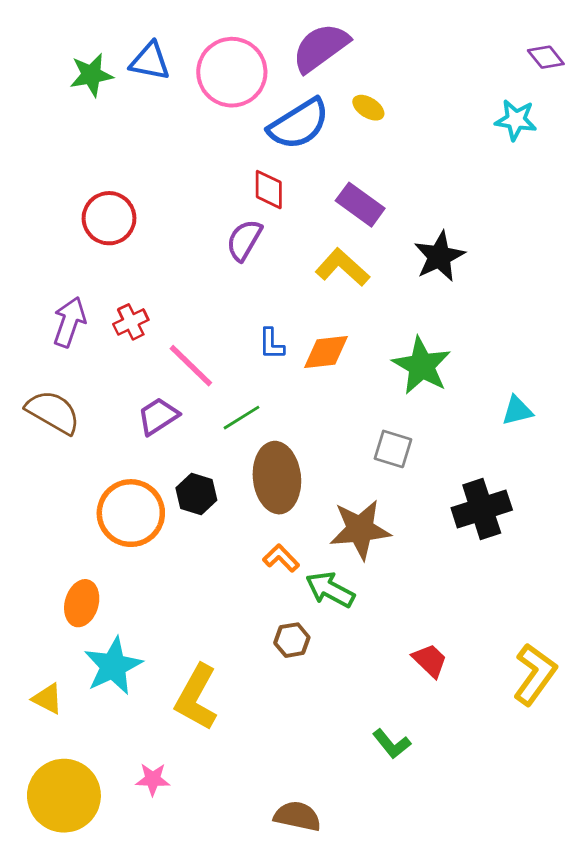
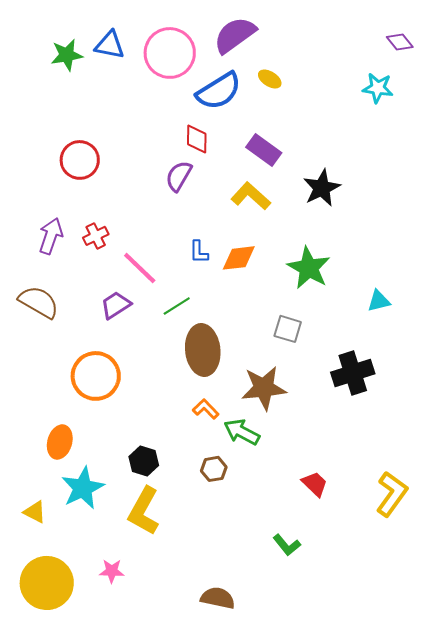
black hexagon: (196, 494) -> (144, 461), moved

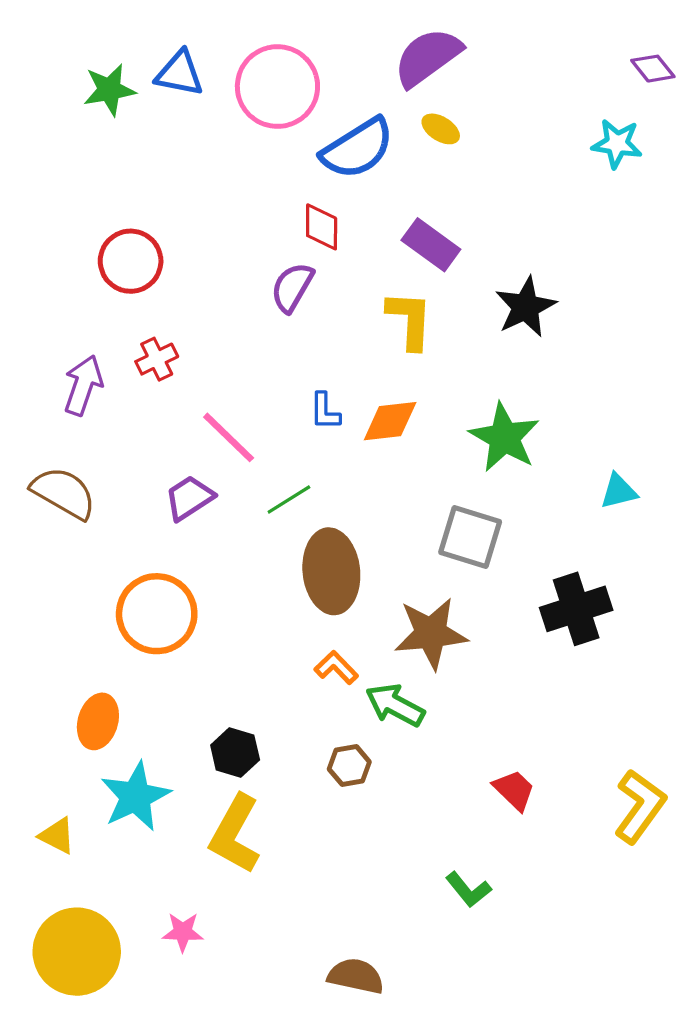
purple semicircle: (235, 35) -> (428, 57), moved
yellow L-shape: (251, 196) -> (410, 320), turned 51
red cross: (96, 236) -> (157, 359), moved
gray square: (288, 329) -> (470, 537), size x1.4

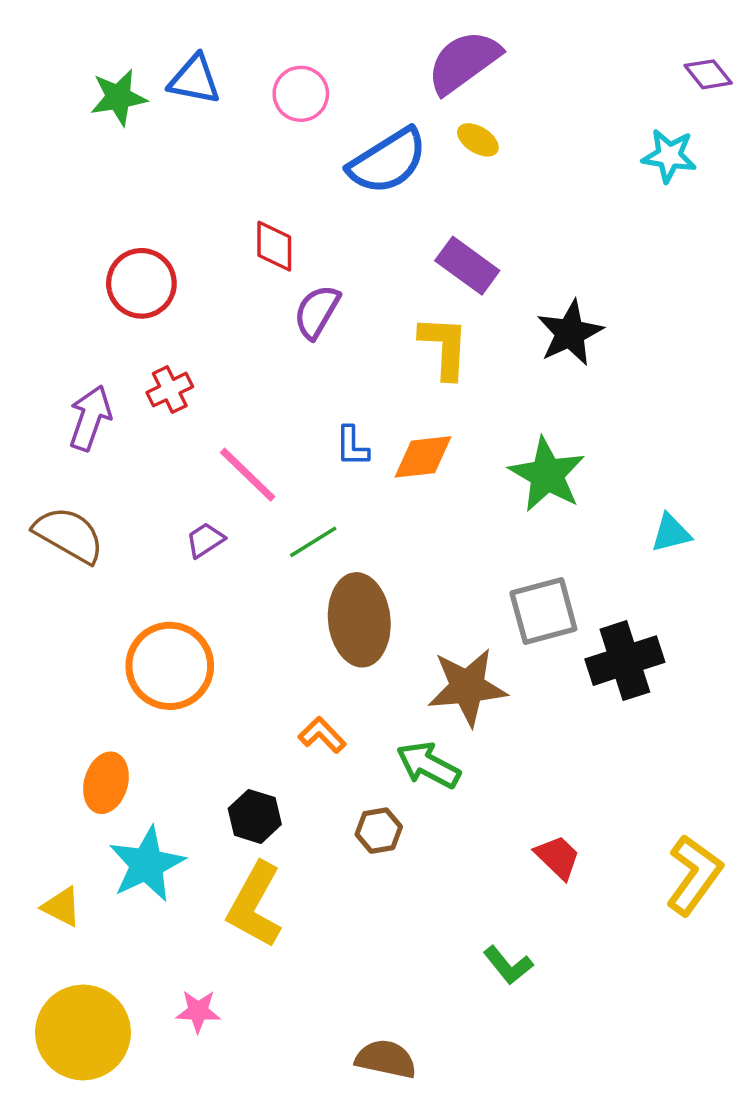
pink circle: (277, 87) -> (301, 94), size x0.6
red diamond: (322, 227) -> (274, 246), moved
purple trapezoid: (189, 498) -> (205, 540), size x0.7
gray square: (470, 537) -> (543, 611), moved, turned -32
orange L-shape: (336, 668) -> (322, 735), moved

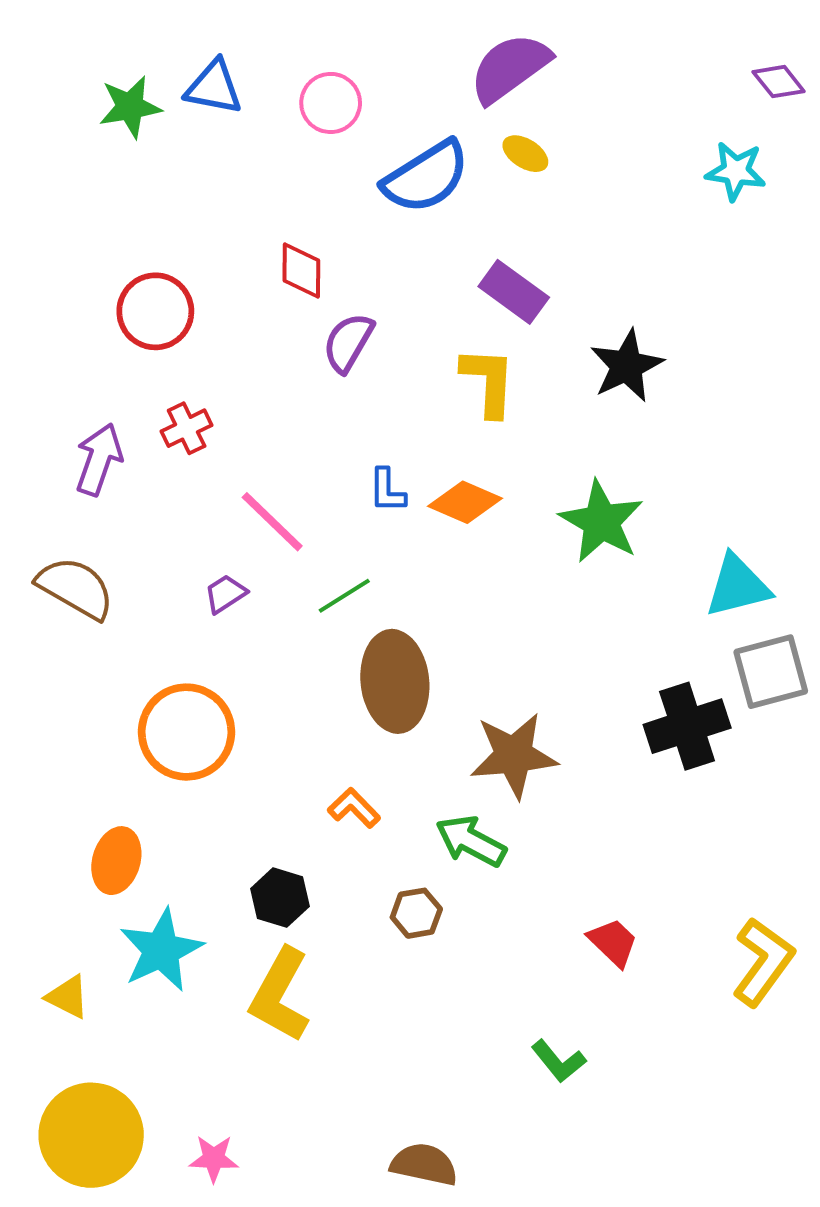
orange diamond: (423, 457) -> (465, 502), turned 30
cyan triangle: (671, 533) -> (738, 586), size x1.5
gray square: (543, 611) -> (771, 672), moved
pink star: (198, 1011) -> (214, 1159), moved

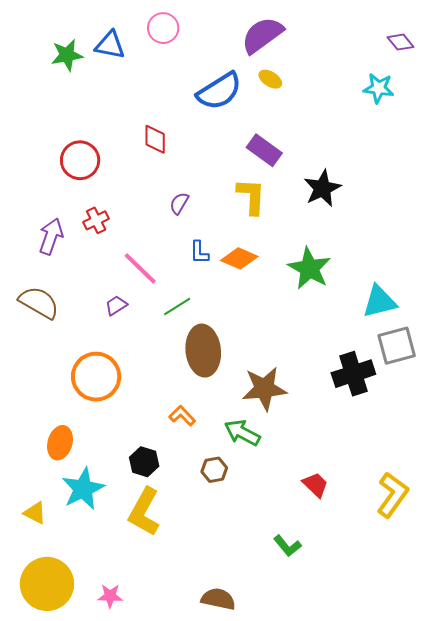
pink circle: (331, 103) -> (163, 28), moved
purple semicircle: (348, 343) -> (179, 203), moved, size x0.7

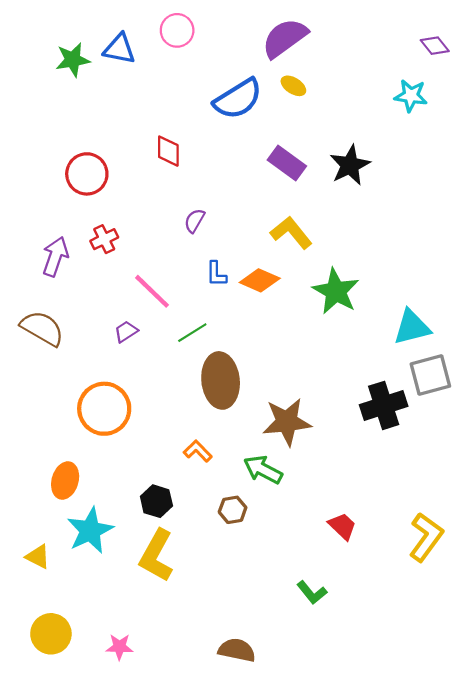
black star: (322, 188) -> (350, 165), moved
yellow L-shape: (251, 196) -> (291, 233), moved, turned -42
yellow circle: (47, 584) -> (51, 634), size x0.7

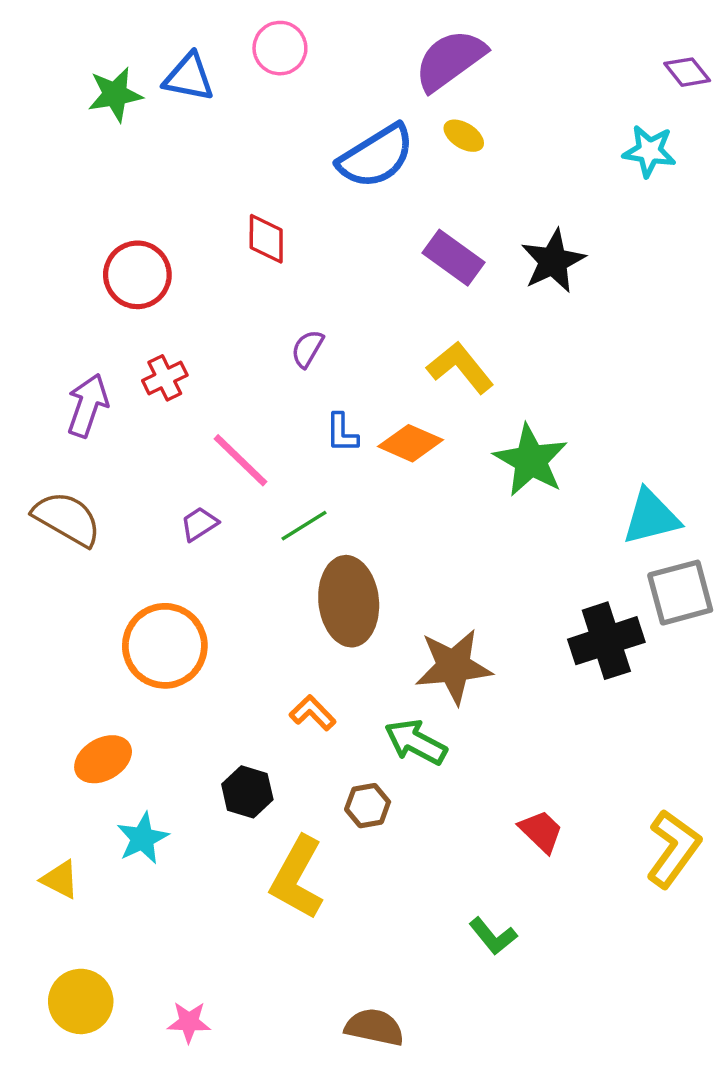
orange ellipse: (65, 480) -> (103, 759), turned 44
cyan star: (90, 531) -> (143, 838), size x0.7
yellow L-shape: (156, 556) -> (297, 878), moved

